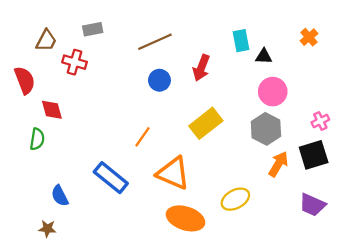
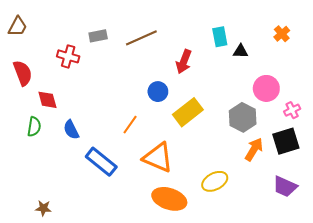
gray rectangle: (93, 29) -> (98, 36), moved
brown trapezoid: (46, 41) -> (18, 27), moved
blue circle: (159, 80) -> (158, 92), moved
pink circle: (273, 92) -> (266, 88), moved
blue semicircle: (60, 196) -> (71, 130), moved

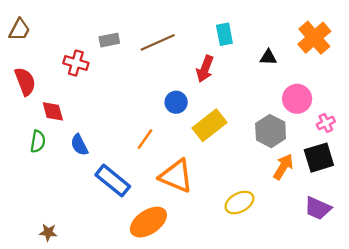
orange cross: (282, 34) -> (314, 38), size x1.8
cyan rectangle: (220, 37) -> (224, 34), moved
orange ellipse: (169, 199) -> (148, 222), moved, turned -52

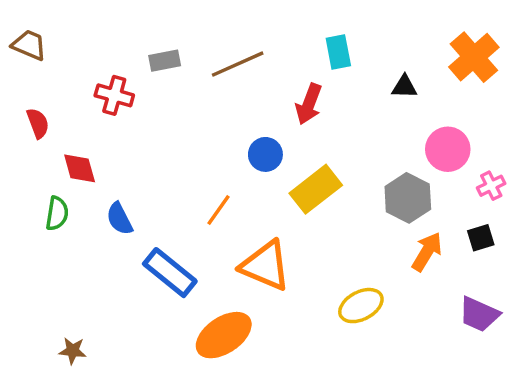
brown trapezoid: (19, 30) -> (29, 45), turned -95
red semicircle: (25, 81) -> (38, 123), size x0.7
black square: (319, 158) -> (481, 238), size x0.6

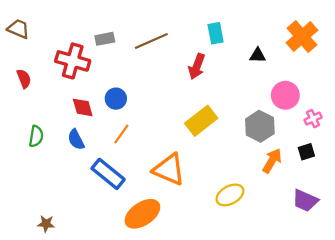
red cross: (114, 95) -> (73, 61), size x1.4
blue circle: (265, 154) -> (116, 99), moved
red diamond: (80, 168) -> (83, 107), moved
orange line: (218, 210) -> (121, 134), moved

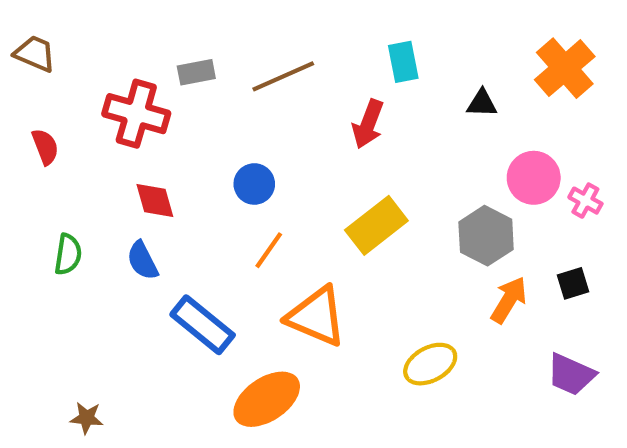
blue circle: (116, 99) -> (254, 184), moved
pink cross: (313, 119) -> (585, 201), moved, turned -35
orange line: (121, 134) -> (269, 250), moved

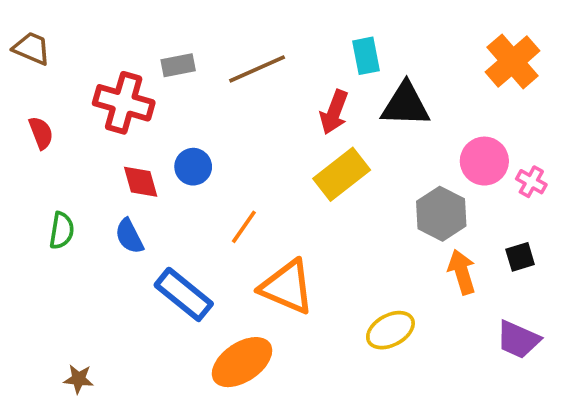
black triangle: (482, 103) -> (405, 105), moved, size x1.8
blue circle: (254, 184) -> (193, 167), moved
yellow rectangle: (376, 225) -> (342, 174), moved
orange arrow: (509, 300) -> (462, 272), turned -48

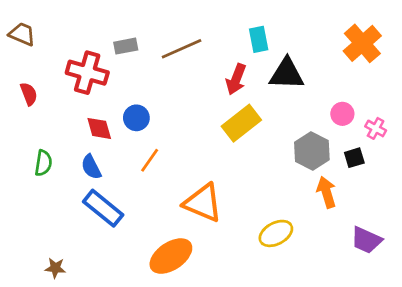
pink circle: (484, 161) -> (342, 114), size x0.7
orange line: (244, 227) -> (150, 160), moved
black square: (520, 257) -> (354, 158), moved
blue rectangle: (184, 294) -> (103, 208), moved

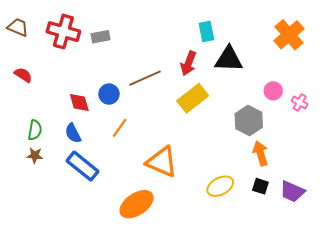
brown line: (182, 49) -> (145, 78), moved
red cross: (87, 73) -> (63, 32), moved
red semicircle: (29, 94) -> (23, 75), turned -36
black square: (354, 158) -> (260, 186), moved, turned 35
brown star: (55, 268) -> (35, 155), moved

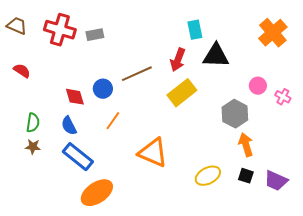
orange ellipse: (137, 204) -> (97, 193), moved

